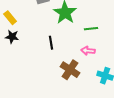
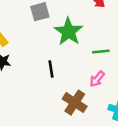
pink arrow: (88, 51) -> (97, 79), turned -56

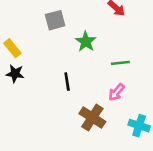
green star: (69, 32) -> (86, 42), size x0.7

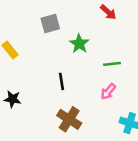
black star: (15, 74) -> (12, 99), moved
brown cross: (92, 118) -> (69, 119), moved

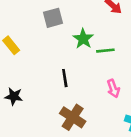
green line: (112, 64) -> (105, 51), moved
pink arrow: (108, 92) -> (113, 89), turned -60

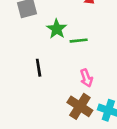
brown cross: (73, 117) -> (80, 106), moved

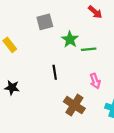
brown cross: (80, 106) -> (74, 105), moved

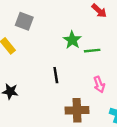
gray square: (45, 22) -> (24, 21), moved, turned 35
brown cross: (74, 105) -> (77, 110), turned -35

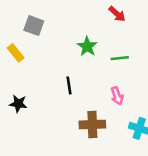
green line: (92, 51) -> (120, 58), moved

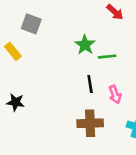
green line: (120, 58) -> (107, 57), moved
black line: (69, 85) -> (90, 84), moved

